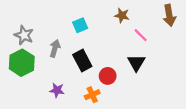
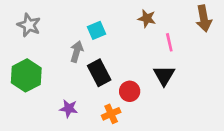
gray star: (24, 35) -> (29, 25), moved
pink line: (141, 35) -> (169, 42), turned 32
gray arrow: (55, 48) -> (77, 52), moved

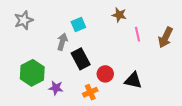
brown arrow: (204, 18) -> (165, 37), moved, turned 36
gray star: (29, 25) -> (24, 20), turned 30
green hexagon: (26, 75) -> (32, 73), moved
black triangle: (164, 75) -> (133, 80), moved, turned -48

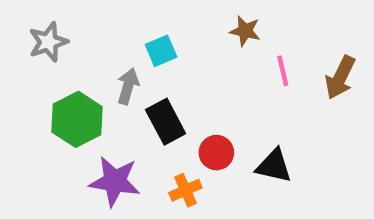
green hexagon: (32, 73) -> (77, 119), moved
purple star: (56, 88) -> (115, 181), size x1.6

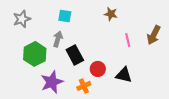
cyan square: (161, 51) -> (65, 16), moved, turned 32
pink line: (283, 71) -> (128, 40), moved
purple star: (115, 181) -> (52, 82), turned -30

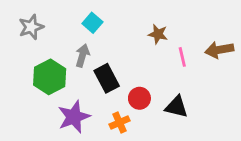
brown star: (111, 14) -> (158, 34), moved
cyan square: (65, 16) -> (92, 23), turned 32
brown arrow: (154, 35) -> (219, 50), turned 54

